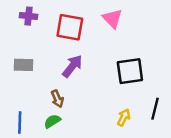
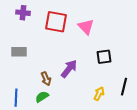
pink triangle: (112, 19) -> (86, 27), moved
purple arrow: (72, 66) -> (69, 69), moved
black square: (130, 71) -> (104, 57), size x0.7

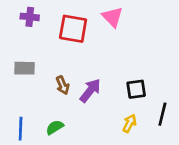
pink triangle: (86, 27) -> (112, 17), moved
black square: (104, 57) -> (136, 89), moved
brown arrow: (46, 79) -> (63, 85), moved

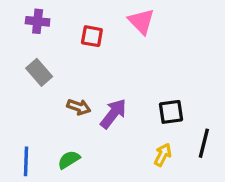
red square: (73, 29) -> (92, 36), size x0.6
gray rectangle: (24, 68) -> (39, 72), moved, turned 48
brown arrow: (63, 85) -> (79, 107), turned -48

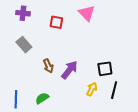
brown arrow: (79, 107) -> (48, 66), turned 48
black line: (204, 143) -> (114, 90), moved
yellow arrow: (163, 155) -> (92, 89), moved

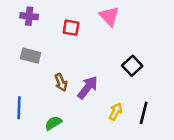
gray rectangle: (24, 45) -> (30, 56), turned -35
black square: (105, 69) -> (132, 66), moved, turned -35
blue line: (16, 99) -> (19, 108), moved

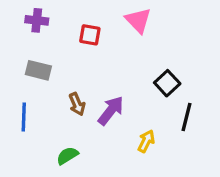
blue line: (19, 108) -> (24, 117), moved
black line: (144, 113) -> (186, 117), moved

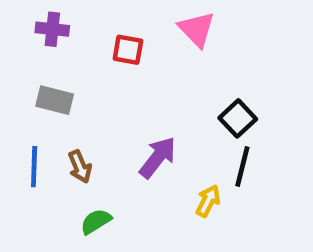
brown arrow: (77, 104) -> (80, 167), moved
black line: (186, 117) -> (242, 167), moved

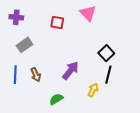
purple cross: (52, 29) -> (16, 17), moved
gray rectangle: (55, 100) -> (24, 45), turned -49
green semicircle: (96, 221) -> (56, 99), moved

